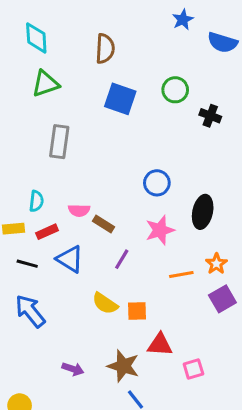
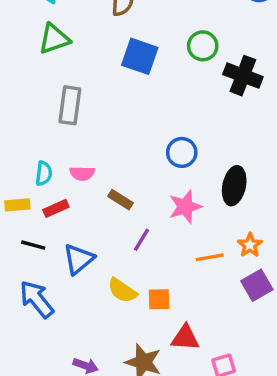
black cross: (210, 116) -> (243, 76), size x1.5
pink semicircle: (79, 210) -> (82, 173), moved
blue triangle: (70, 259) -> (79, 259), moved, turned 48

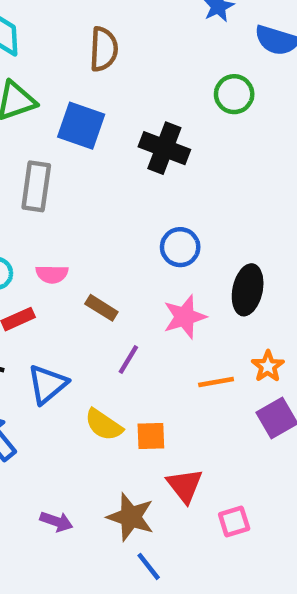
green circle: (203, 46) -> (234, 94), moved
blue square: (140, 56) -> (81, 126), moved
black cross: (243, 76) -> (164, 148), moved
red triangle: (185, 338) -> (185, 485), turned 48

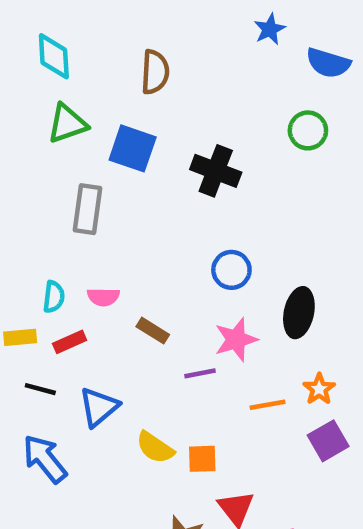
green circle: (234, 94) -> (308, 130), moved
purple line: (128, 360) -> (200, 373), moved, turned 48

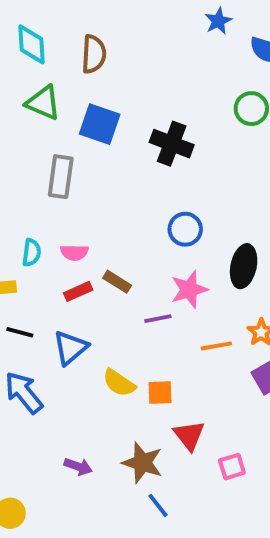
brown semicircle: (155, 72) -> (94, 54), moved
green triangle: (67, 124) -> (43, 103), turned 42
red rectangle: (70, 342) -> (78, 291), moved

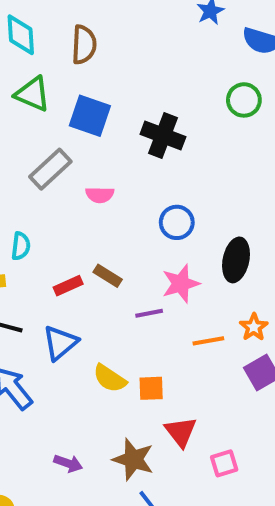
gray rectangle: (61, 177) -> (50, 169), turned 39
pink semicircle: (74, 253) -> (100, 195), moved

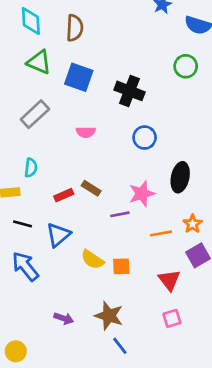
gray rectangle: (50, 169) -> (35, 114), moved
blue circle: (177, 222) -> (145, 138), moved
red triangle: (181, 432) -> (169, 280), moved

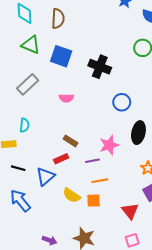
blue circle: (145, 138) -> (122, 102), moved
red rectangle: (64, 195) -> (61, 159), moved
orange line: (161, 233) -> (100, 181), moved

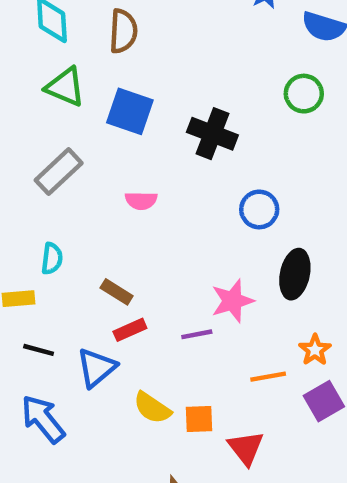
brown rectangle: (70, 141) -> (117, 292), moved
orange line: (100, 181) -> (268, 377), moved
red triangle: (130, 211) -> (246, 448), moved

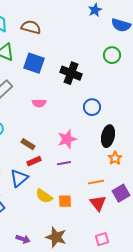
brown semicircle: (123, 31) -> (31, 27), turned -78
pink star: (232, 301) -> (67, 139), moved
orange star: (315, 350) -> (115, 158), moved
red triangle: (246, 448) -> (98, 203), moved

